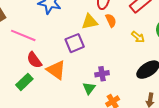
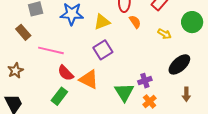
yellow triangle: (90, 22) -> (102, 22), moved
purple cross: (102, 74) -> (145, 81), moved
green triangle: (89, 88) -> (124, 92), size x1.5

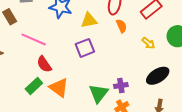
orange triangle: (89, 79) -> (59, 88), moved

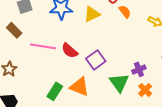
purple square: (85, 48) -> (96, 60), moved
red semicircle: (44, 64) -> (70, 51), moved

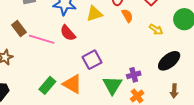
brown rectangle: (14, 30) -> (19, 29), moved
red semicircle: (70, 51) -> (68, 33), moved

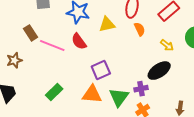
black ellipse: (169, 61) -> (159, 71), moved
orange triangle: (72, 84) -> (92, 94), moved, turned -30

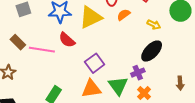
yellow triangle: (107, 24) -> (91, 17), size x1.4
orange semicircle: (140, 29) -> (124, 15), turned -88

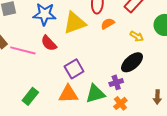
green triangle: (118, 86) -> (95, 94), turned 45

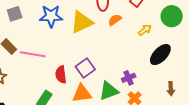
yellow arrow: (137, 36) -> (145, 30), turned -64
red semicircle: (49, 43) -> (61, 75), moved, turned 42
black ellipse: (132, 62) -> (160, 55), moved

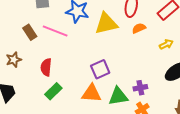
pink line: (33, 54) -> (55, 31), moved
red semicircle: (61, 75) -> (46, 67), moved

